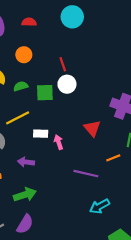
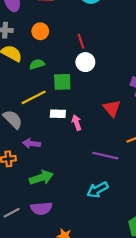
green square: (45, 93) -> (62, 82), moved
purple arrow: (26, 162) -> (31, 143), moved
cyan arrow: (100, 206) -> (97, 190), moved
purple semicircle: (25, 224) -> (41, 208), turned 54

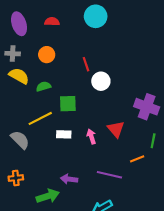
white circle: (85, 62) -> (101, 81), moved
pink arrow: (77, 123) -> (91, 137), moved
purple arrow: (31, 143) -> (69, 179), moved

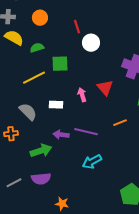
white rectangle: (64, 134) -> (56, 105), moved
gray semicircle: (20, 140) -> (28, 112), moved
orange line: (137, 159) -> (120, 123), moved
purple line: (109, 175) -> (86, 132), moved

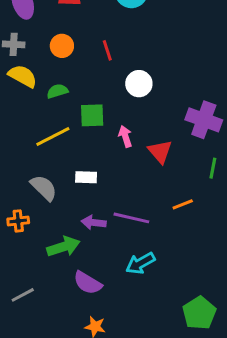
red line: (77, 27) -> (107, 50), moved
pink arrow: (82, 95) -> (125, 136), moved
purple semicircle: (41, 179) -> (88, 283), moved, turned 36

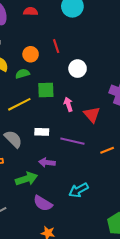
orange circle: (62, 46) -> (31, 54), moved
purple line: (131, 218) -> (72, 141), moved

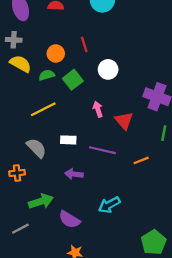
green square: (46, 90) -> (73, 80), moved, turned -36
green arrow: (26, 179) -> (41, 201), moved

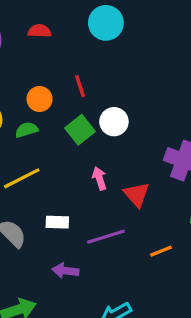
green square: (73, 80) -> (80, 130), moved
purple line: (102, 150) -> (106, 237), turned -30

